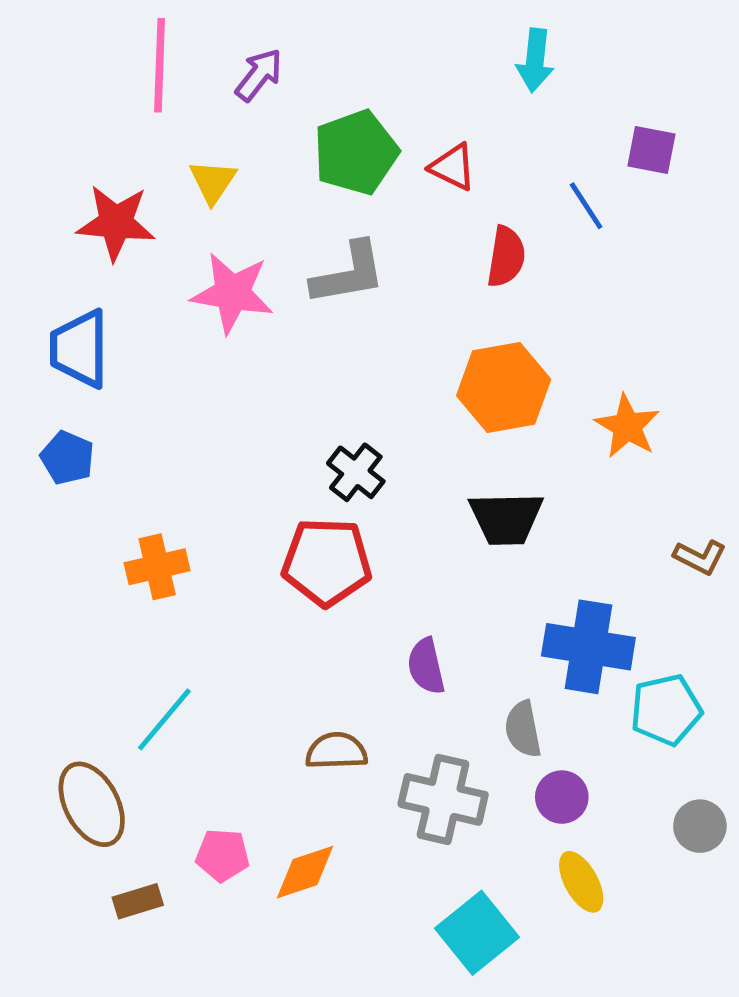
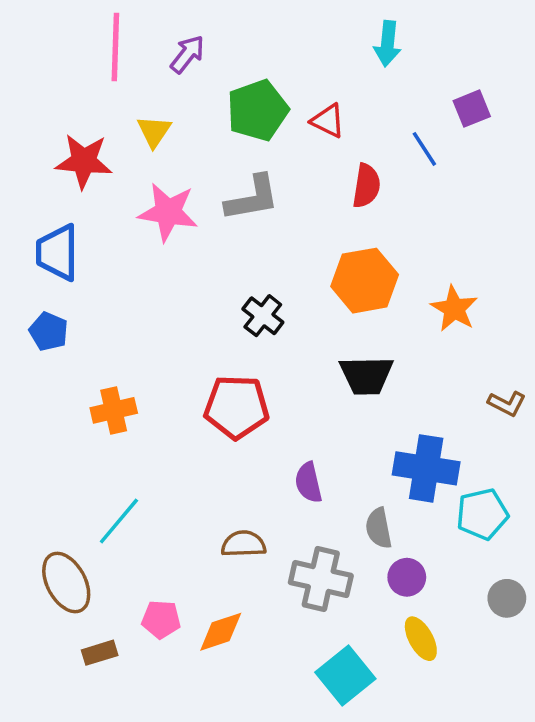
purple square: (651, 150) -> (472, 109), turned -33
black cross: (356, 472) -> (263, 316), moved

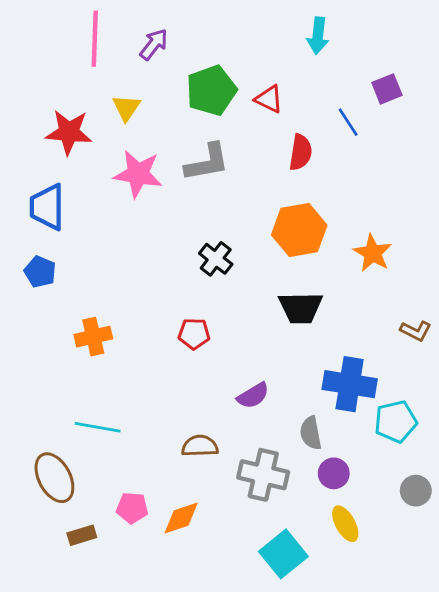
red pentagon: (237, 407) -> (194, 334), size x0.6
purple semicircle: (308, 482) -> (253, 396), turned -108
cyan line: (119, 521) -> (98, 427), turned 60

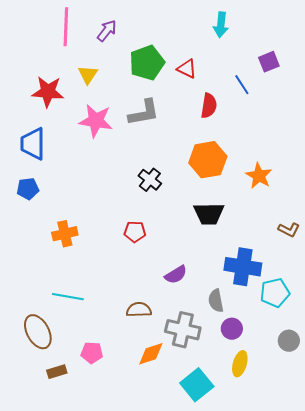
blue pentagon: (40, 272) -> (28, 189), turned -30
orange diamond: (181, 518) -> (151, 354), moved
yellow ellipse: (345, 524) -> (240, 364), turned 45

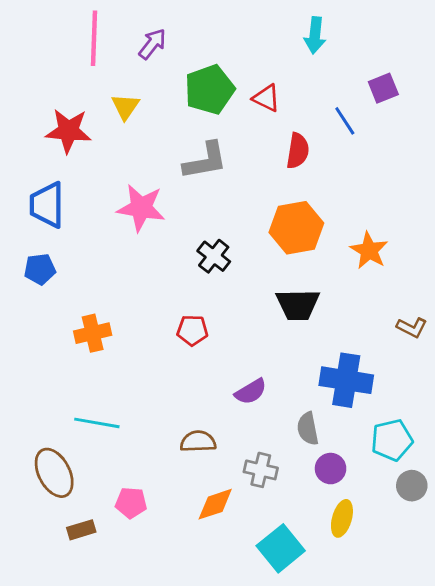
pink star: (96, 121) -> (141, 208), moved
cyan pentagon: (275, 293) -> (392, 440), moved
gray cross: (183, 330) -> (261, 470), size x0.7

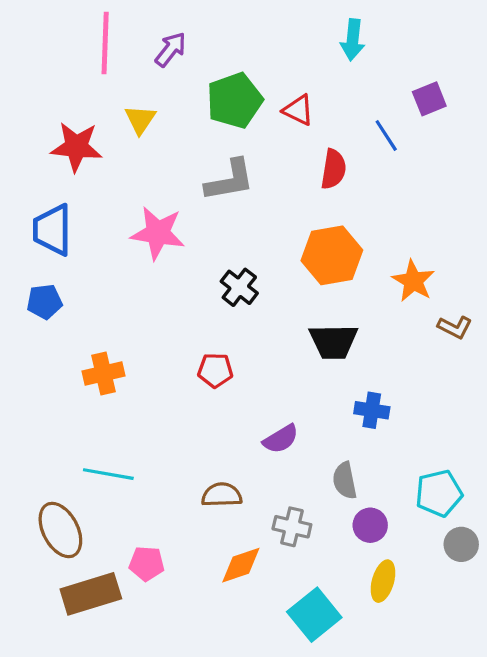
brown L-shape: (412, 327) -> (455, 327), moved
blue cross: (346, 380) -> (372, 410), moved, size x0.6
brown rectangle: (81, 530) -> (91, 594), size x1.8

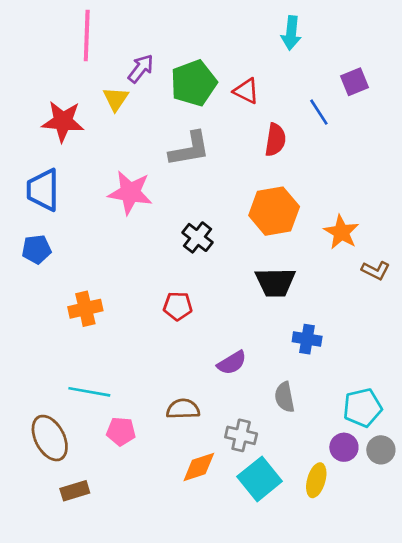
purple arrow: (171, 49) -> (141, 69), moved
purple circle: (370, 525) -> (344, 447), moved
pink pentagon: (147, 564) -> (121, 431), moved
brown rectangle: (91, 594) -> (75, 491), size x0.6
cyan square: (314, 615) -> (260, 479), moved

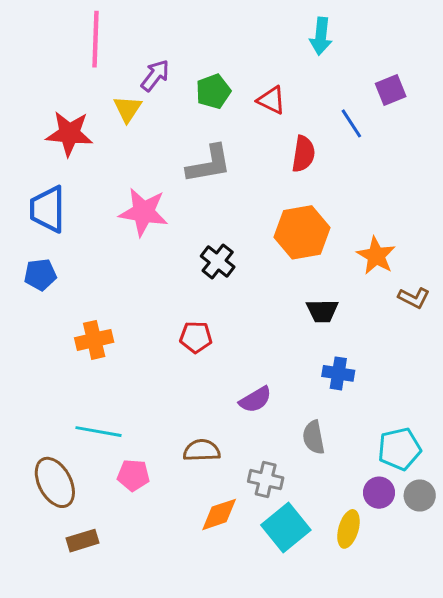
green pentagon: (194, 83) -> (213, 91), size x0.7
black trapezoid: (275, 282) -> (322, 311), moved, size x0.7

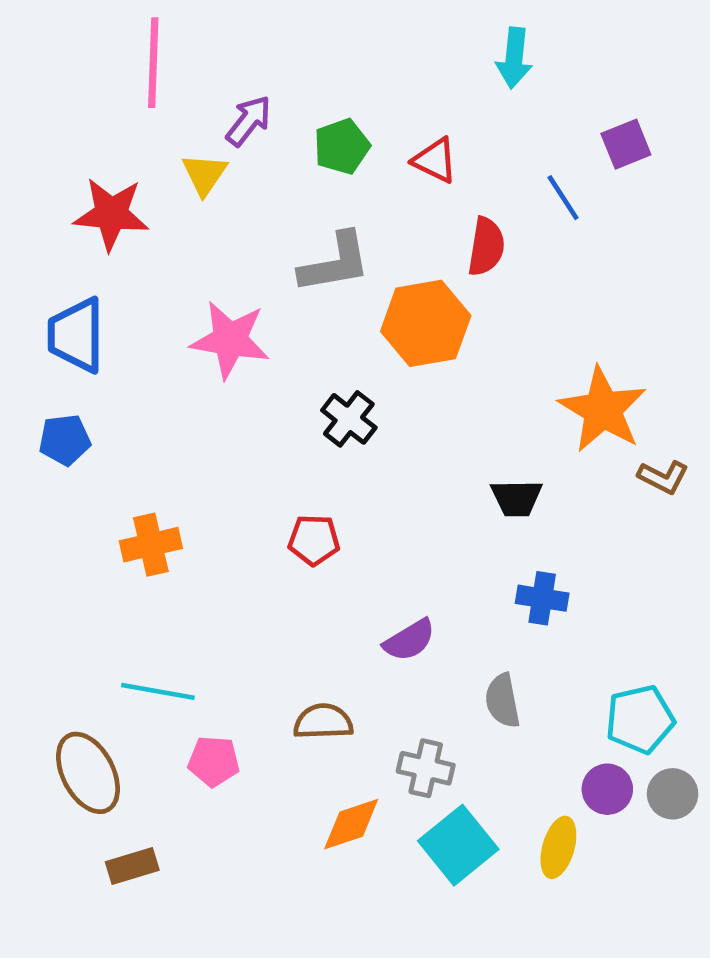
orange hexagon: (302, 232) -> (426, 323), moved
orange star: (376, 256) -> (603, 410), size x1.4

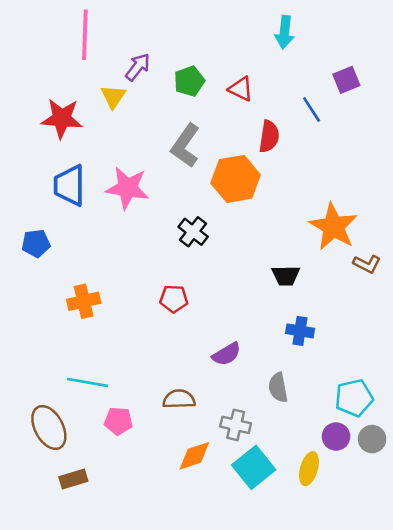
gray L-shape: (335, 263) -> (185, 145), turned 135
blue trapezoid: (76, 335) -> (69, 185), moved

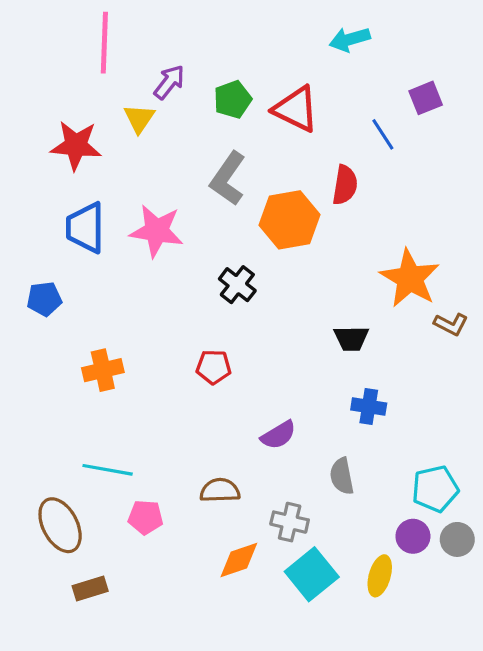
cyan arrow: (285, 32) -> (350, 39), turned 68
red triangle: (241, 89) -> (296, 109), size x1.5
red semicircle: (269, 136) -> (345, 185), moved

